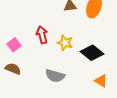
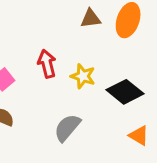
gray semicircle: (55, 76) -> (67, 128), turned 114

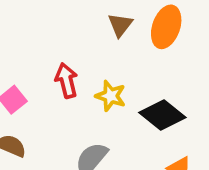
brown triangle: (91, 19) -> (120, 25), turned -45

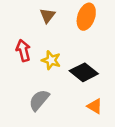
brown triangle: (120, 25) -> (48, 15), moved

